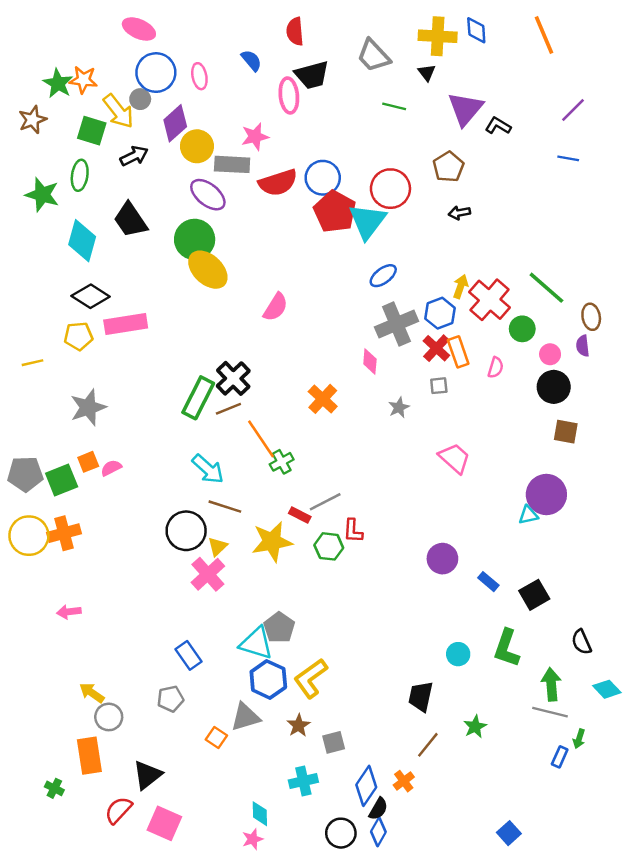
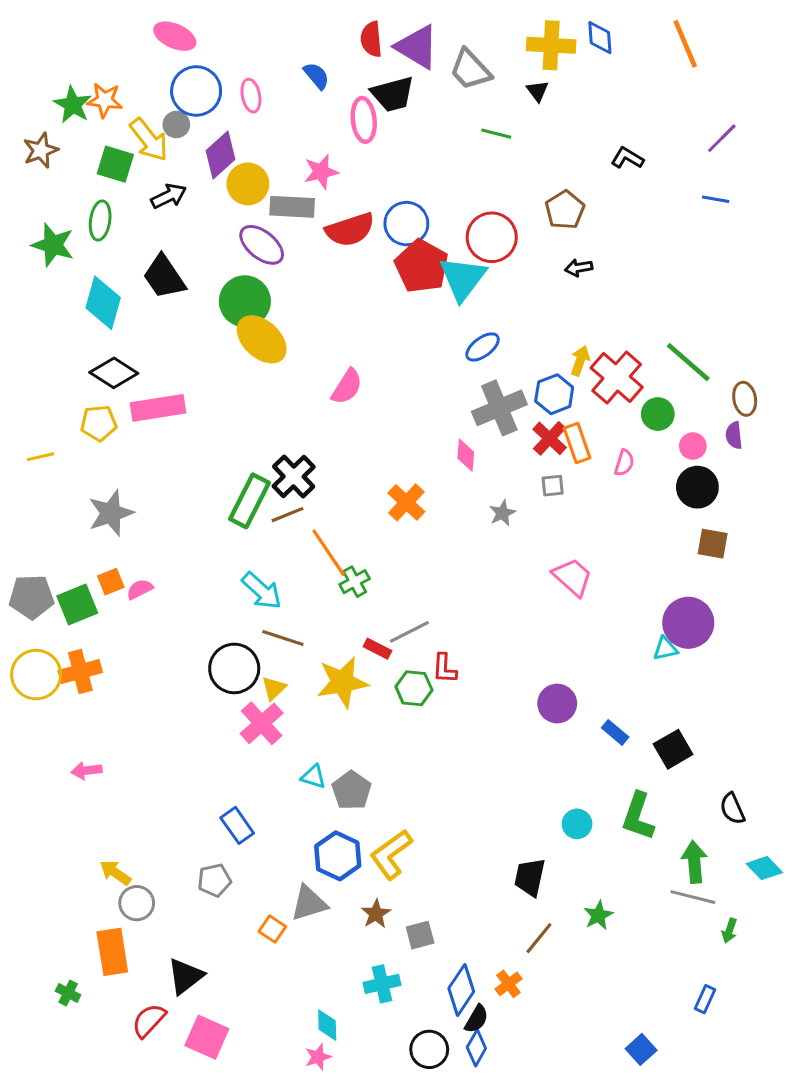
purple triangle: (465, 109) -> (417, 47), moved, turned -39
cyan triangle: (256, 643) -> (313, 777), moved, size x0.6
blue rectangle: (560, 757) -> (705, 999), moved

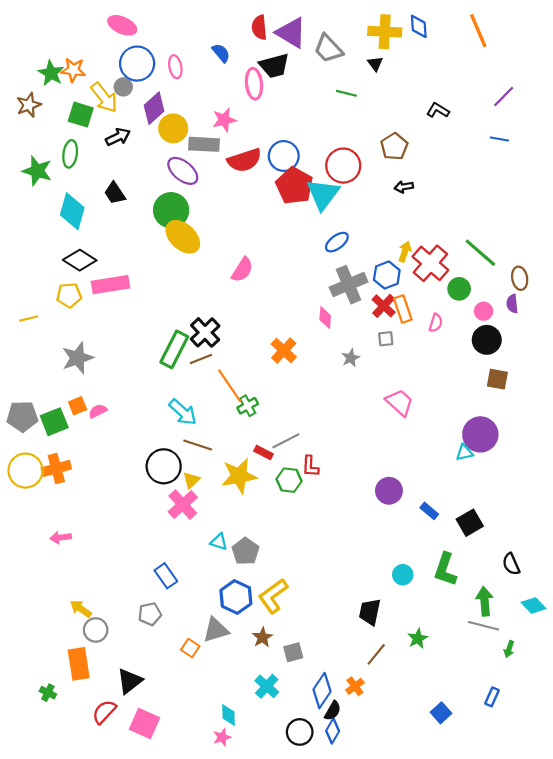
black trapezoid: (164, 277) -> (115, 193), size x0.7
cyan cross: (382, 984) -> (267, 686), turned -35
blue square: (641, 1049) -> (441, 713), moved

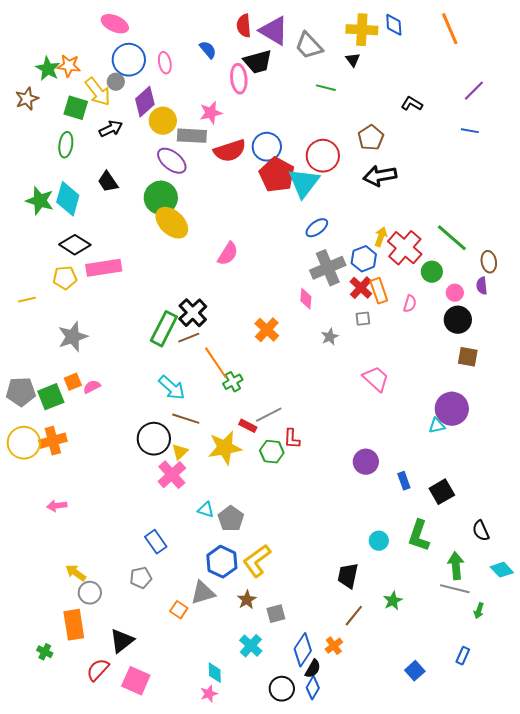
green star: (37, 171) -> (40, 201), moved
black arrow: (404, 187) -> (380, 176), size x1.8
blue rectangle: (429, 511) -> (404, 481), turned 30

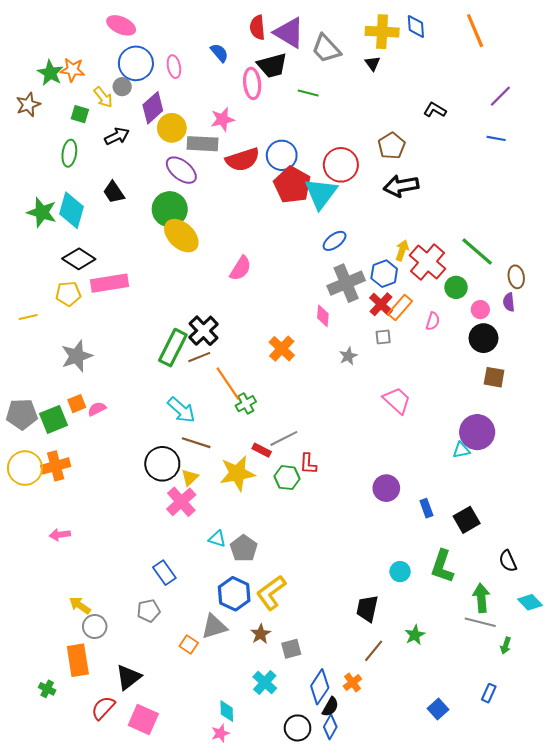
green line: (326, 88) -> (308, 93), moved
yellow arrow: (98, 92) -> (103, 97), size x0.7
green square: (76, 108) -> (80, 114), size x0.7
orange rectangle: (379, 291) -> (400, 307), turned 60

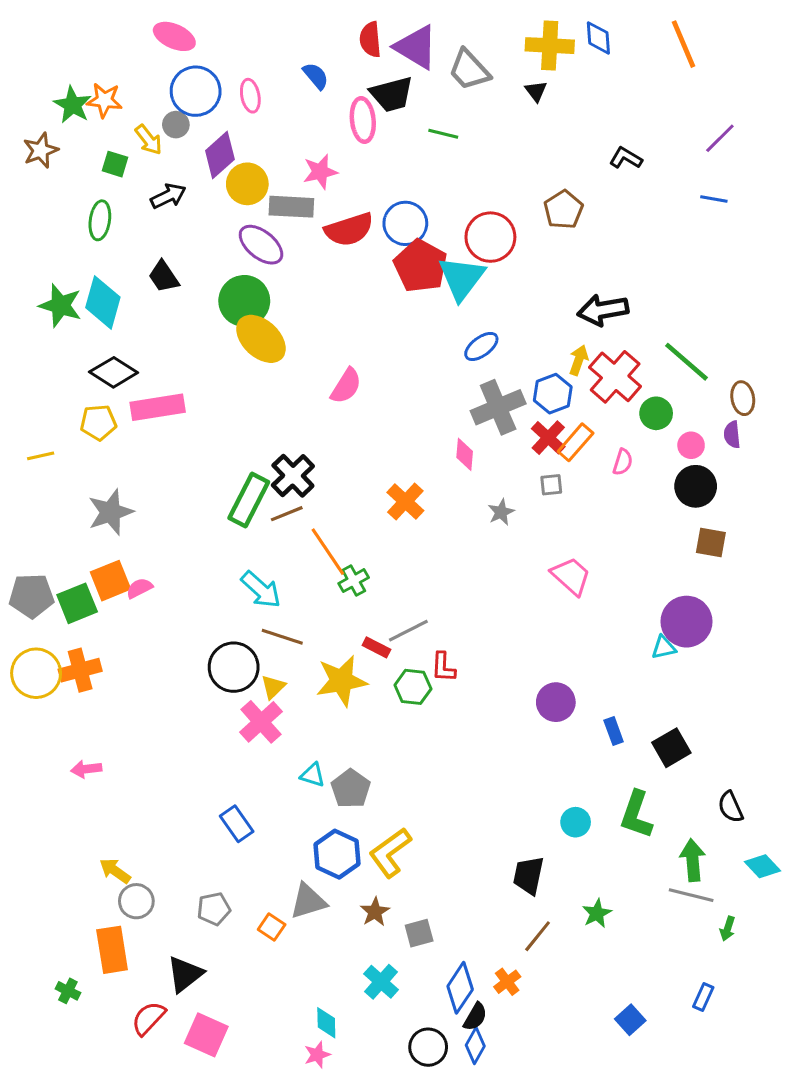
black arrow: (401, 186) -> (603, 310), moved
orange square: (77, 404) -> (111, 581), size x1.5
gray pentagon: (149, 611) -> (214, 909), moved

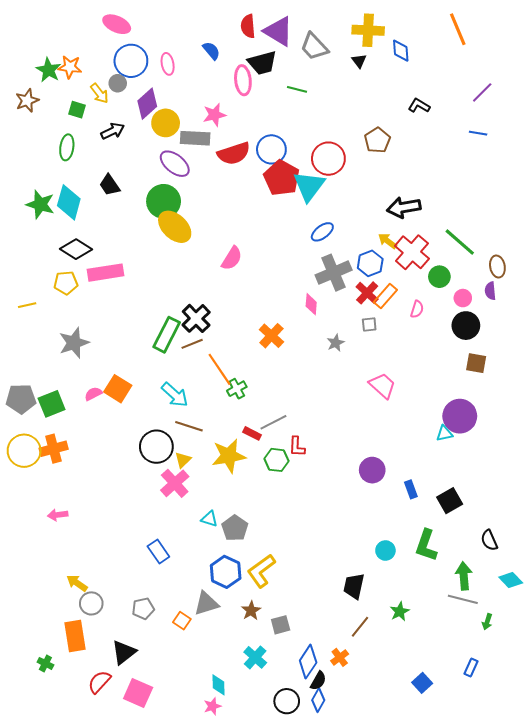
blue diamond: (598, 38) -> (401, 51), moved
yellow arrow: (579, 360) -> (387, 241), turned -72
orange square: (111, 581) -> (118, 389), moved, turned -36

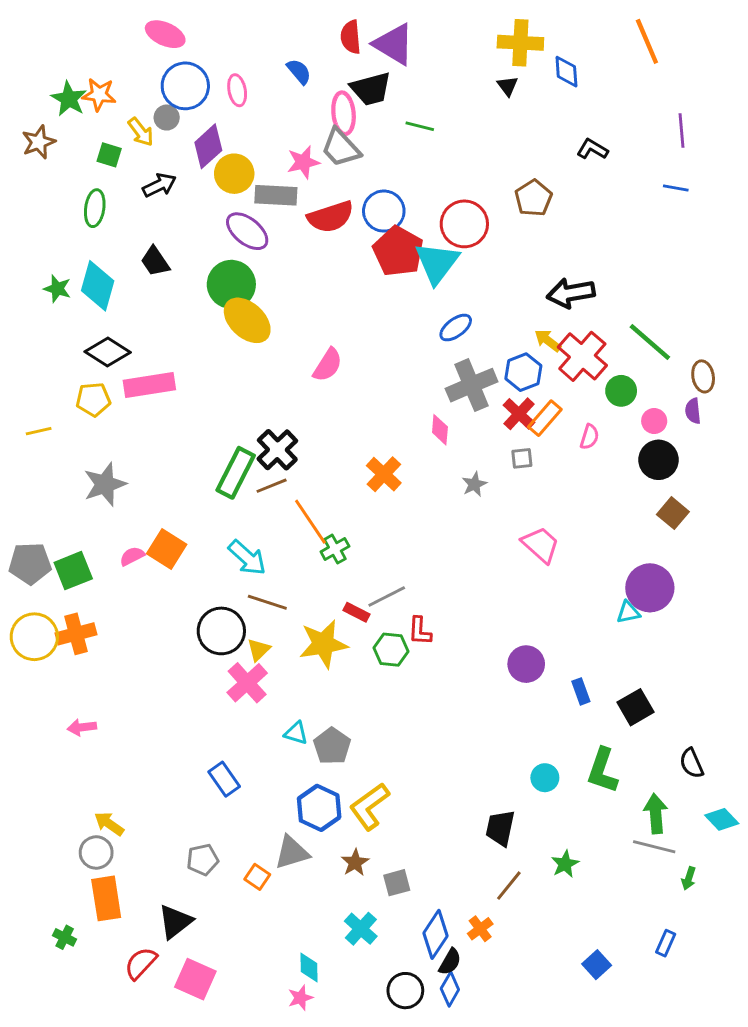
gray trapezoid: (314, 47) -> (341, 148), moved
purple line: (482, 92) -> (682, 130), turned -50
green star: (40, 204) -> (57, 289), size x0.7
brown square: (476, 363) -> (673, 513), turned 30
gray circle: (91, 603) -> (96, 852), moved

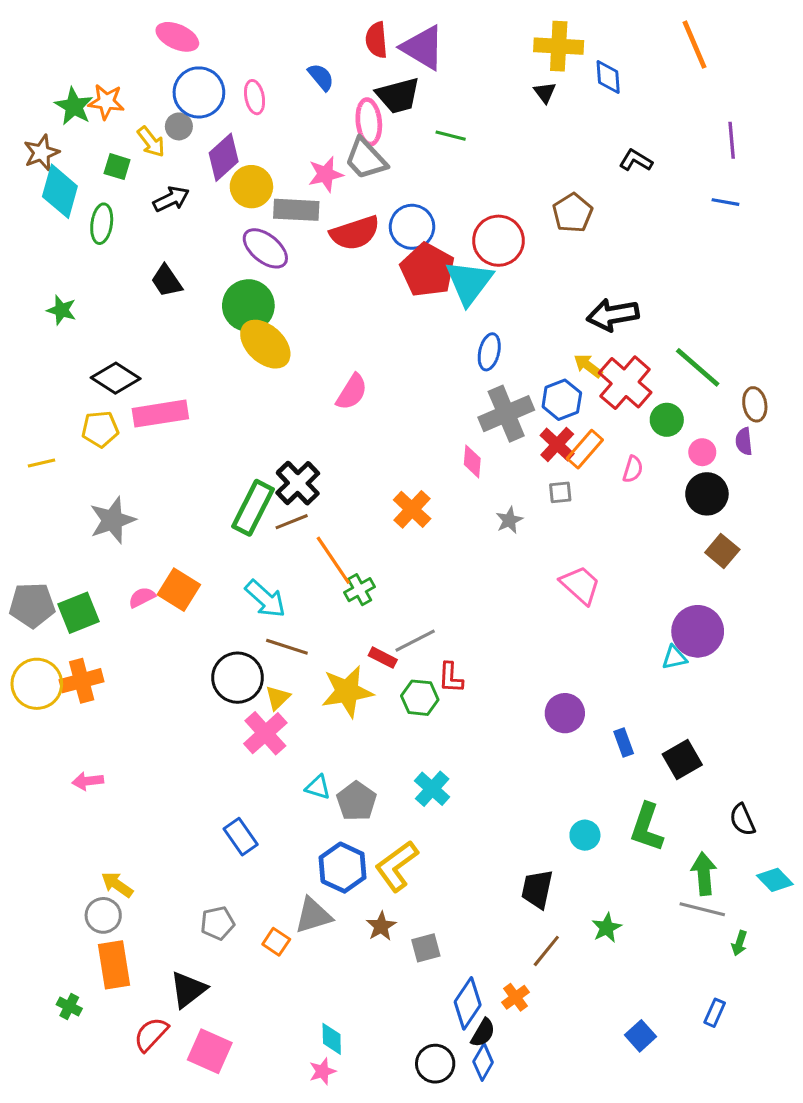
cyan diamond: (98, 286) -> (60, 191), moved
blue ellipse: (456, 328) -> (489, 352), turned -40
cyan cross: (361, 929) -> (432, 789), moved

